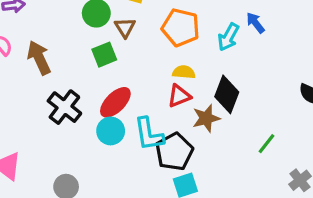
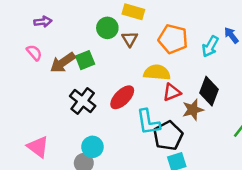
green square: (104, 55) -> (85, 60), moved
brown arrow: (39, 58) -> (63, 63), turned -100
yellow semicircle: (184, 72) -> (157, 72), moved, size x1.5
cyan circle: (111, 131) -> (92, 147), moved

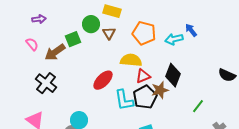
cyan arrow: (210, 46) -> (174, 39), turned 48
green square: (85, 60) -> (73, 39), moved
black cross: (83, 101) -> (46, 83), moved
black pentagon: (168, 136) -> (145, 97), moved

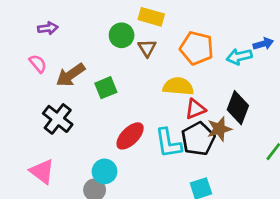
blue arrow: (191, 30) -> (263, 44), turned 112
green square: (73, 39) -> (106, 88), moved
red ellipse: (103, 80) -> (130, 136), moved

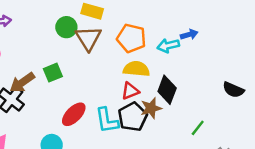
brown triangle: (147, 48) -> (88, 38), size x1.6
brown arrow: (70, 75) -> (22, 82), moved
yellow semicircle: (178, 86) -> (136, 69), moved

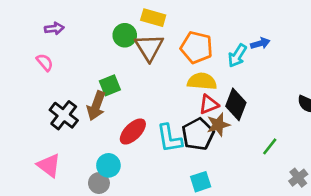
cyan arrow: (168, 46) -> (237, 56), turned -45
brown arrow: (22, 82) -> (96, 106), moved, turned -35
red triangle: (130, 91) -> (209, 104), moved

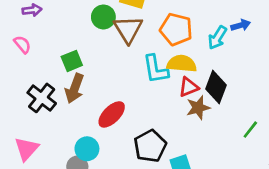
green square: (110, 85) -> (72, 61), moved
black pentagon: (198, 134) -> (150, 146), moved
cyan L-shape: (169, 138) -> (156, 69), moved
pink triangle: (49, 165) -> (27, 149), turned 35

